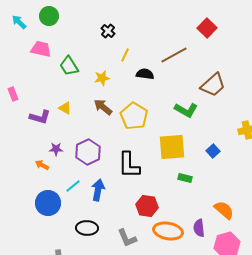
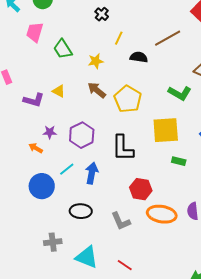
pink trapezoid: (41, 49) -> (35, 32), turned -85

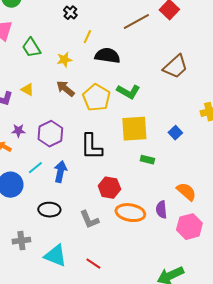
brown line: (168, 38) -> (136, 22), moved
black semicircle: (139, 57) -> (107, 56), size x1.4
green L-shape: (180, 93) -> (128, 92), moved

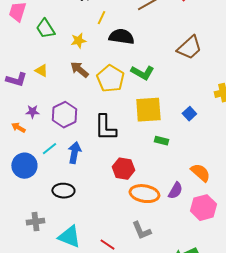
purple semicircle: (161, 210) -> (175, 191), turned -144
gray L-shape: (89, 220) -> (141, 231), moved

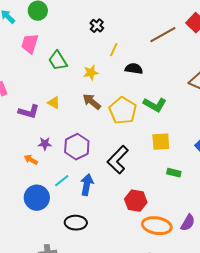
black semicircle: (121, 37) -> (134, 69), size x0.7
yellow square: (148, 110) -> (161, 142), size x0.7
black L-shape: (105, 128) -> (118, 160), turned 44

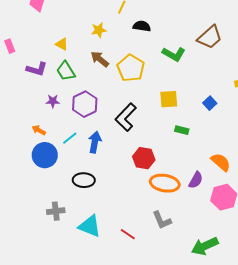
green trapezoid: (58, 61) -> (66, 71), moved
yellow triangle: (54, 103) -> (62, 44), moved
green L-shape: (155, 105) -> (174, 54), moved
orange arrow: (31, 160) -> (39, 130), moved

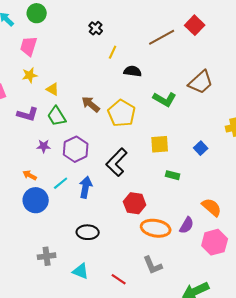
yellow star: (99, 30) -> (30, 75), moved
black ellipse: (84, 180) -> (88, 232), moved
cyan triangle: (90, 226) -> (81, 271), size x0.7

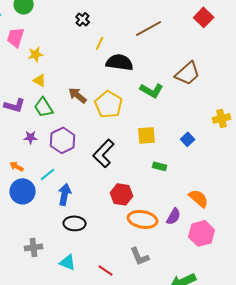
red square: (195, 25) -> (204, 17), moved
black semicircle: (133, 71) -> (120, 62), size x1.5
yellow star: (30, 75) -> (36, 54), moved
blue arrow: (86, 187) -> (65, 194), moved

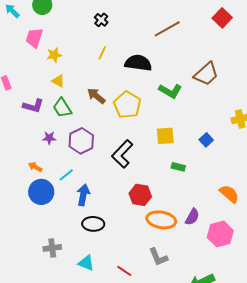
yellow line: (100, 43) -> (102, 53), moved
orange semicircle: (199, 198) -> (229, 194), moved

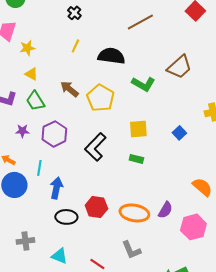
green rectangle: (178, 167) -> (136, 159), moved
cyan line: (66, 175) -> (39, 168), turned -42
red hexagon: (140, 195) -> (96, 207), moved

